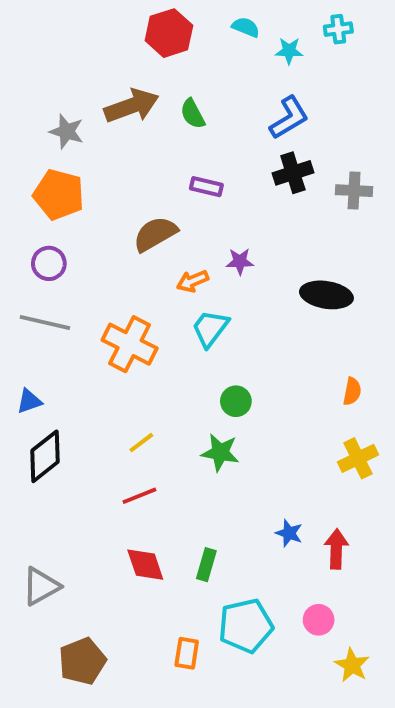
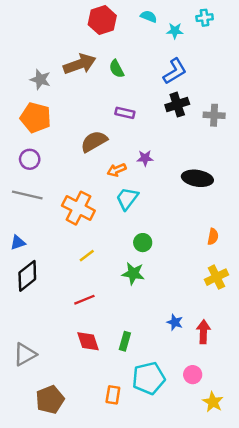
yellow line: (141, 443) -> (87, 256), moved

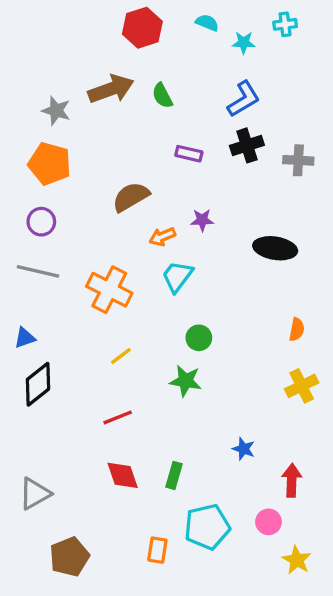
purple rectangle: (125, 113) -> (189, 154), moved
red arrow: (203, 332) -> (292, 480), moved

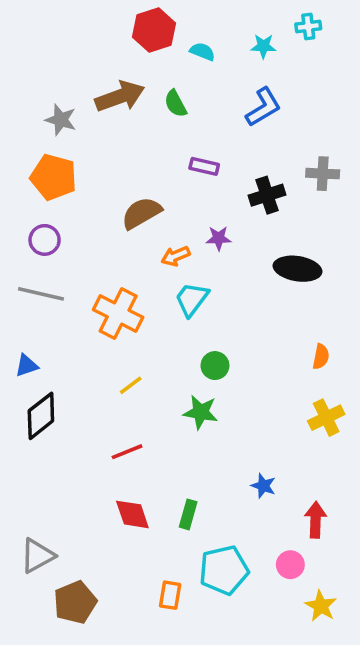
cyan semicircle: (207, 23) -> (202, 52), moved
black cross: (247, 145) -> (267, 195), moved
gray triangle: (35, 494) -> (37, 556), moved

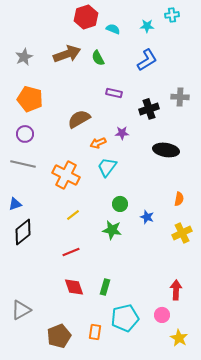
gray star: (61, 120) -> (24, 57), moved, turned 30
blue star: (263, 486) -> (147, 217), moved
brown pentagon: (75, 602) -> (59, 336), moved

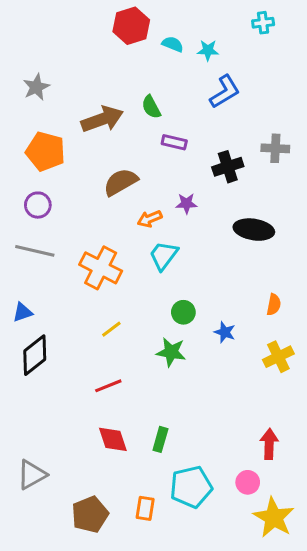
cyan star: (147, 26) -> (208, 50), moved
brown arrow: (67, 54) -> (102, 119), moved
green semicircle: (98, 58) -> (151, 107), moved
yellow star: (179, 338) -> (274, 518), size x1.5

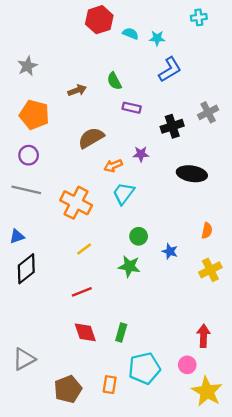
brown arrow: (102, 119) -> (77, 90), size x0.6
gray cross: (275, 148) -> (208, 112), turned -30

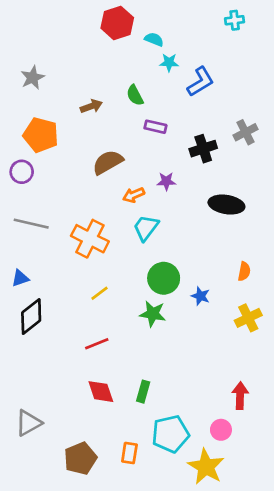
cyan star: (157, 38) -> (169, 63), moved
purple circle: (29, 155) -> (22, 172), moved
green circle: (139, 236) -> (164, 278), size x1.5
yellow star: (207, 391) -> (206, 467), moved

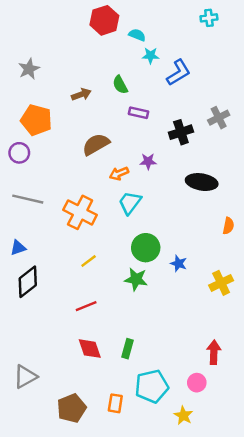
orange semicircle: (244, 271) -> (228, 226), moved
yellow star: (206, 467) -> (183, 415), size x0.6

